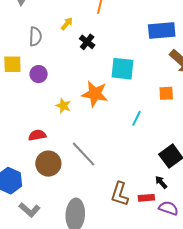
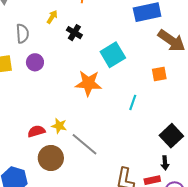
cyan square: (123, 69) -> (113, 55), turned -30
purple circle: (39, 74) -> (35, 62), moved
yellow star: (63, 106) -> (59, 126), moved
black arrow: (161, 182) -> (165, 163), turned -136

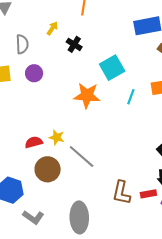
cyan line: (133, 102) -> (131, 97), moved

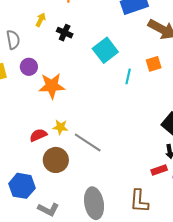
orange star: (87, 96) -> (52, 86), moved
brown L-shape: (121, 193) -> (139, 201), moved

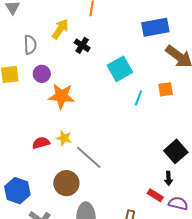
yellow arrow: (41, 20) -> (60, 29), size x1.5
brown circle: (56, 160) -> (66, 183), moved
red rectangle: (159, 170) -> (155, 195), turned 42

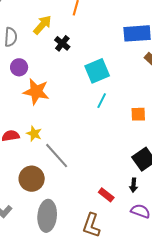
orange square: (166, 89) -> (138, 114), moved
cyan line: (138, 98) -> (102, 101), moved
red rectangle: (155, 195) -> (106, 195), moved

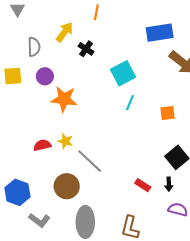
red rectangle: (106, 195) -> (143, 185), moved

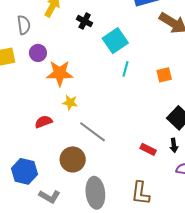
black cross: (86, 49) -> (85, 21), moved
yellow star: (65, 141) -> (70, 103), moved

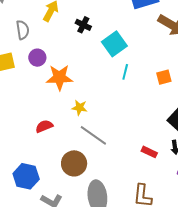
yellow star: (70, 103) -> (80, 108), moved

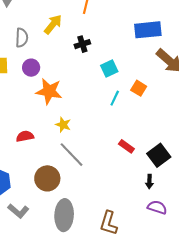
black cross: (83, 25) -> (82, 44), turned 35
cyan square: (114, 44) -> (109, 69), size x0.7
orange square: (164, 77) -> (139, 88), moved, turned 35
red rectangle: (149, 152) -> (126, 146), moved

